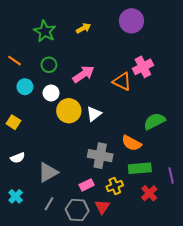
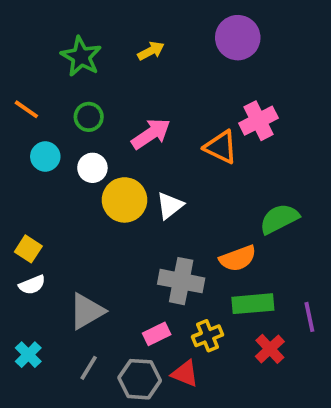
yellow square: (13, 122) -> (28, 249), moved
orange semicircle: (131, 143) -> (238, 258), turned -48
red triangle: (102, 207) -> (185, 374), turned -42

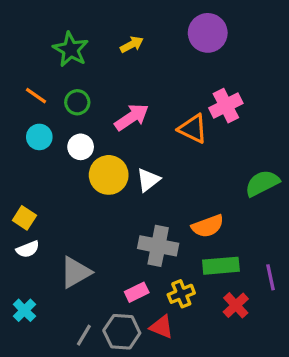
orange line: (26, 109) -> (36, 96), moved
green semicircle: (279, 219) -> (262, 183), moved
gray line: (89, 368) -> (84, 335), moved

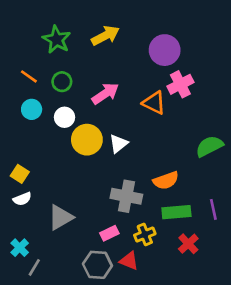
purple circle: (208, 33) -> (165, 50), moved
yellow arrow: (132, 44) -> (105, 36), size x1.5
purple line: (270, 277) -> (213, 209), moved
gray line: (84, 335) -> (34, 267), moved

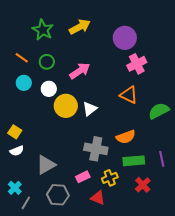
orange triangle: (154, 103) -> (129, 95), moved
gray hexagon: (97, 265) -> (58, 195), moved

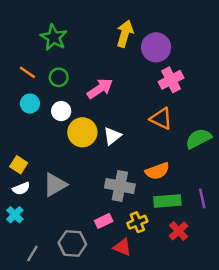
yellow arrow: (80, 27) -> (125, 34), moved, turned -45
gray triangle: (46, 165) -> (55, 185), moved
cyan cross: (15, 188) -> (15, 215), moved

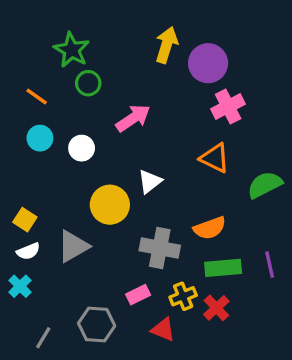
green circle: (59, 77) -> (88, 83), moved
yellow circle: (82, 132) -> (110, 205), moved
red cross: (179, 231) -> (216, 308), moved

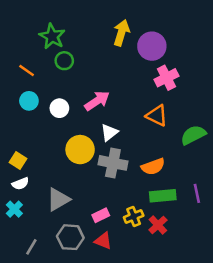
pink arrow: (133, 118) -> (97, 101), moved
gray triangle: (73, 246) -> (58, 199), moved
gray cross: (160, 248) -> (113, 163), moved
red triangle: (163, 330) -> (103, 241), moved

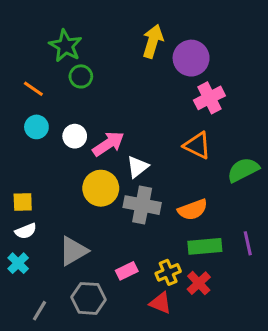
pink arrow: (97, 101) -> (108, 144), moved
yellow square: (18, 160) -> (23, 202), turned -35
red triangle: (103, 241) -> (160, 303), moved

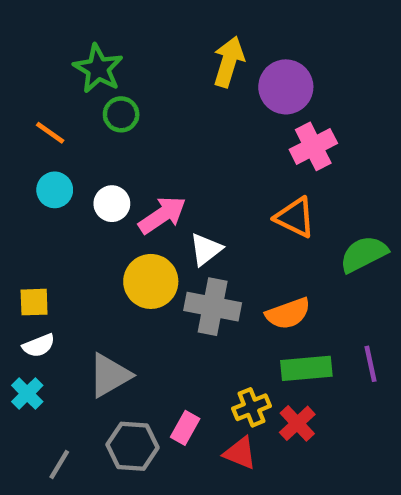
pink rectangle: (127, 271) -> (185, 428), moved, turned -35

